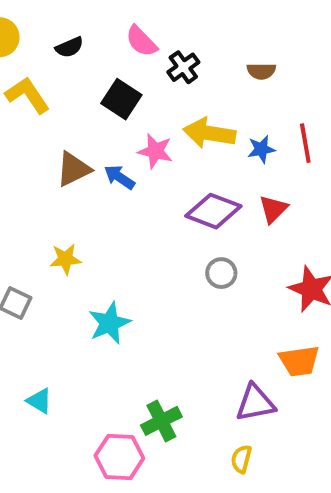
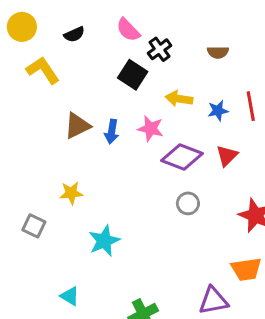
black square: (121, 99) -> (133, 75), moved
yellow arrow: (209, 133) -> (179, 99), size x0.7
pink star: (155, 151) -> (151, 129), moved
blue arrow: (119, 177) -> (112, 132), turned -115
cyan triangle: (39, 401) -> (70, 296), moved

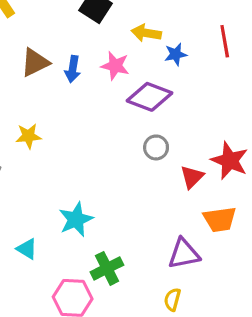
blue star: (218, 111) -> (176, 54), moved
red triangle: (227, 156) -> (192, 177), moved
cyan star: (104, 241) -> (76, 219), moved

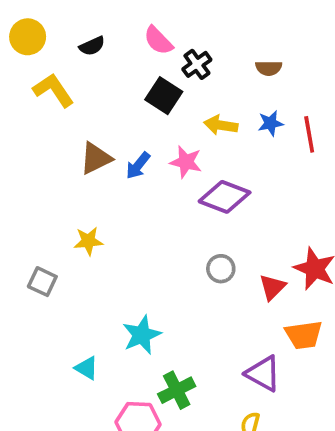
blue star: (176, 54) -> (271, 123), moved
blue arrow: (73, 69) -> (138, 166), turned 30
gray circle: (156, 147) -> (221, 269), moved
purple triangle: (184, 254) -> (263, 374), turned 40

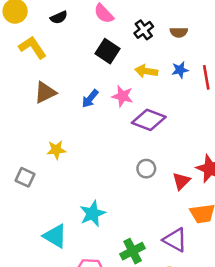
black cross: (197, 64) -> (144, 30), moved
brown triangle: (96, 158) -> (45, 92), moved
cyan triangle: (86, 368) -> (55, 236), size x1.5
green cross: (177, 390) -> (133, 251), moved

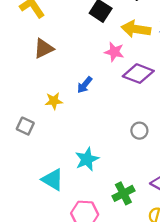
yellow arrow: (146, 71) -> (136, 29), size x1.4
blue arrow: (90, 99) -> (85, 85), moved
gray circle: (146, 169) -> (139, 131), moved

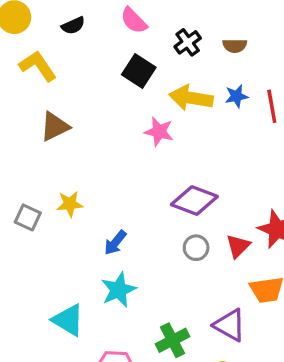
purple diamond: (138, 74) -> (194, 201), moved
blue arrow: (85, 85) -> (115, 243), moved
gray square: (25, 126) -> (28, 217), moved

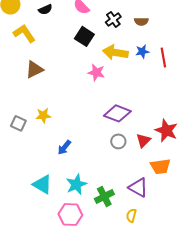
blue arrow: (115, 243) -> (64, 147), moved
cyan star: (119, 290) -> (76, 184), moved

